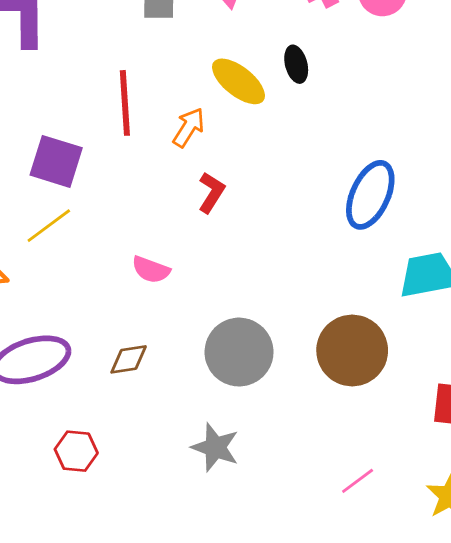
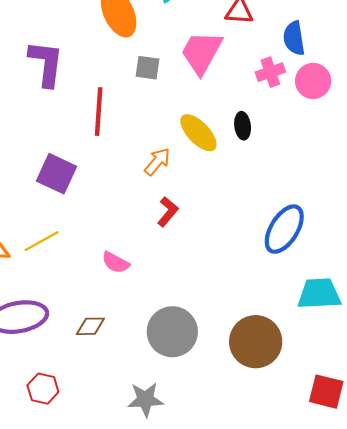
red line: (125, 103) -> (99, 112), moved
yellow line: (49, 226) -> (42, 241), moved
gray star: (215, 447) -> (145, 400), turned -30

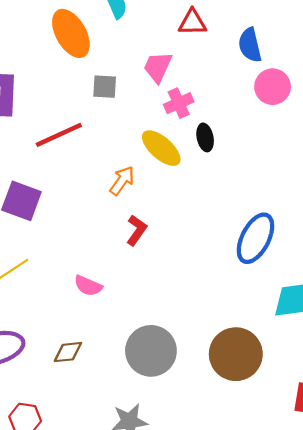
pink trapezoid: (201, 53) -> (158, 67), size x0.7
pink cross: (270, 72) -> (179, 103), moved
red line: (99, 112) -> (59, 135), turned 66

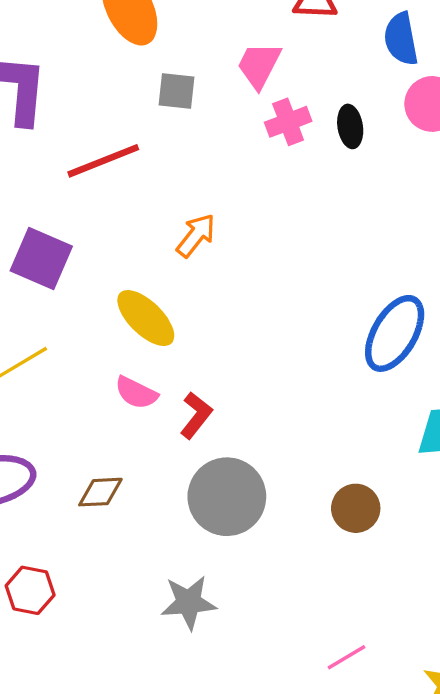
black ellipse: (205, 137) -> (350, 126), moved
yellow ellipse: (161, 148) -> (146, 318), moved
red L-shape: (137, 230) -> (196, 415), moved
brown circle: (236, 354) -> (356, 508), size x0.6

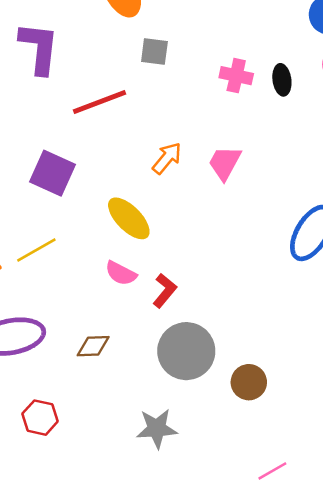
pink trapezoid: (259, 65) -> (225, 163), moved
pink cross: (288, 122) -> (236, 76), turned 32
brown circle: (356, 508) -> (249, 382), moved

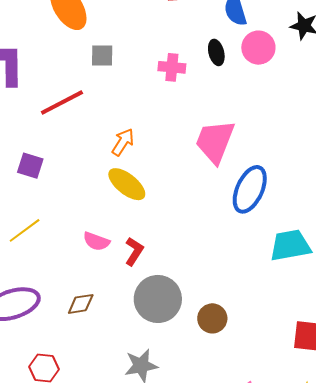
black ellipse: (282, 80) -> (216, 52), moved
pink trapezoid: (225, 163) -> (215, 141), moved, size x1.5
purple square: (53, 173) -> (30, 166), size x0.7
yellow ellipse: (129, 218) -> (127, 184), moved

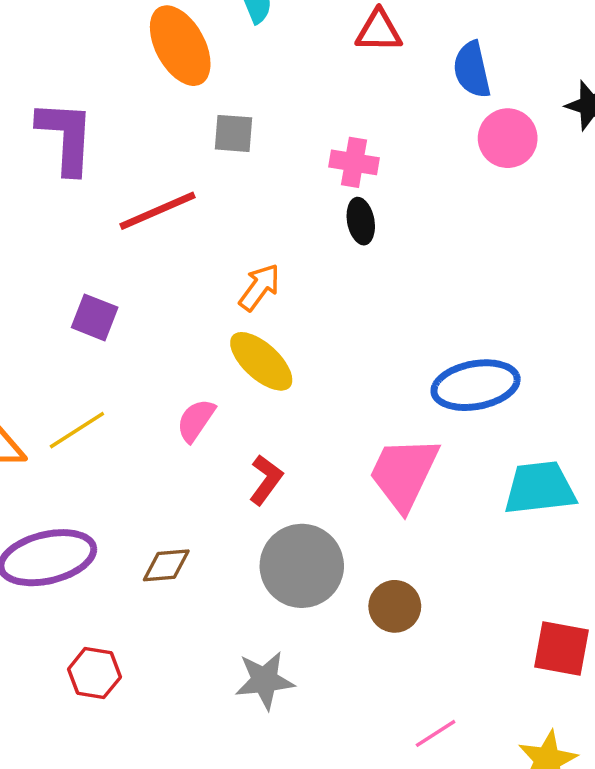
black ellipse: (216, 52) -> (361, 221), moved
pink trapezoid: (215, 141) -> (404, 473), moved
blue ellipse: (250, 189) -> (476, 385), turned 51
pink semicircle: (96, 241) -> (196, 420), moved, turned 100

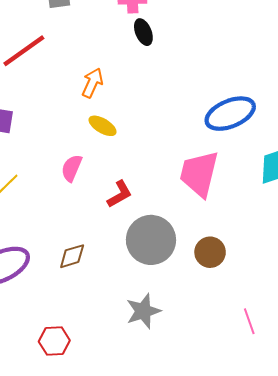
yellow ellipse: (261, 361) -> (103, 126), size x0.7
red L-shape: (266, 480) -> (120, 194), turned 36
red hexagon: (94, 673) -> (54, 341), moved
pink line: (436, 733) -> (249, 321), turned -65

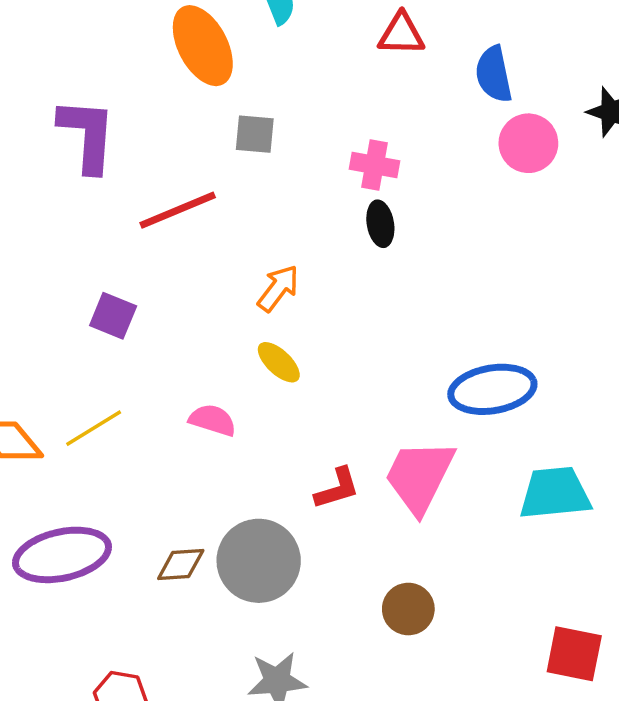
pink semicircle: (72, 168) -> (213, 420), turned 72
red L-shape: (120, 194) -> (337, 488), moved
gray circle: (151, 240) -> (259, 561), moved

